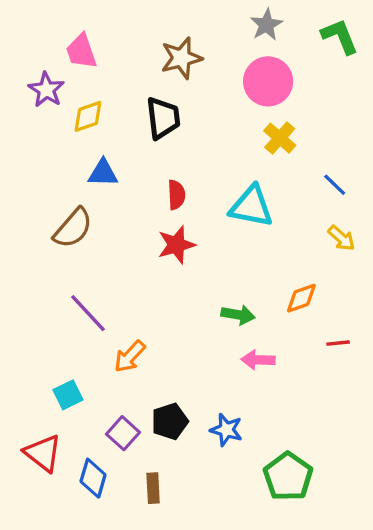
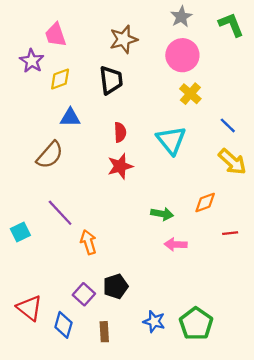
cyan triangle: (251, 206) -> (171, 140), turned 40
yellow arrow: (341, 238) -> (232, 162), size x1.5
orange arrow: (130, 356) -> (88, 242), turned 120
cyan square: (68, 395) -> (20, 232), moved
blue star: (226, 430) -> (154, 321), moved

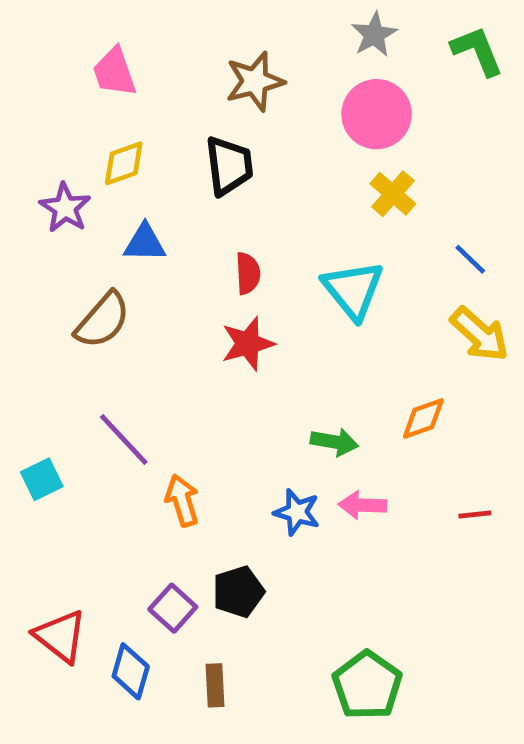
purple star: (32, 61) -> (65, 208), moved
red line: (230, 233) -> (475, 514), moved
blue star: (154, 321) -> (297, 512), moved
green pentagon: (196, 324) -> (367, 685), moved

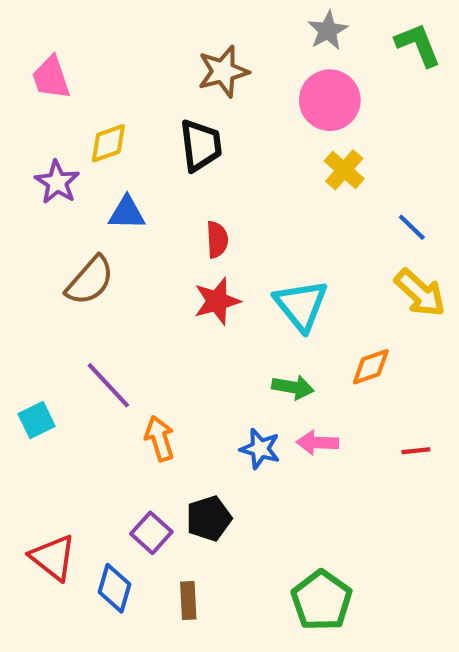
pink trapezoid: (114, 72) -> (51, 78), moved
cyan triangle: (353, 290) -> (301, 305), moved

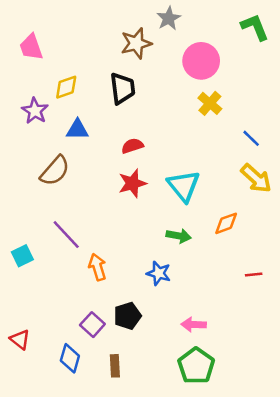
gray star: (328, 30) -> (169, 18), moved
red semicircle: (217, 240) -> (132, 146), turned -105
pink arrow: (317, 443) -> (194, 325), moved
red triangle: (53, 557) -> (20, 340), moved, size x0.7

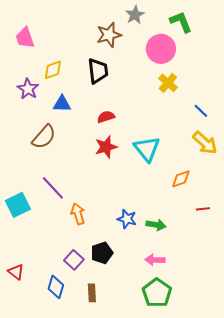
green L-shape: (255, 27) -> (181, 22), moved
green arrow: (179, 236) -> (156, 225), moved
cyan square: (22, 256) -> (18, 205), size x1.4
red line: (254, 275) -> (203, 209), moved

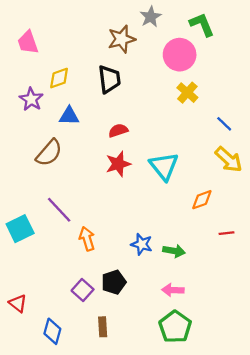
blue diamond: (56, 287) -> (52, 331), moved

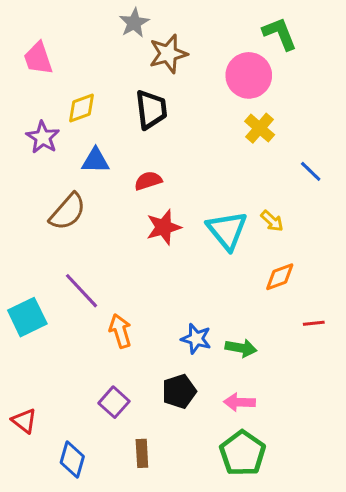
gray star: (151, 17) -> (134, 23), moved
red semicircle: (118, 130) -> (148, 181), moved
yellow arrow: (229, 159) -> (272, 221), moved, size x0.6
black pentagon: (114, 282) -> (179, 391), moved

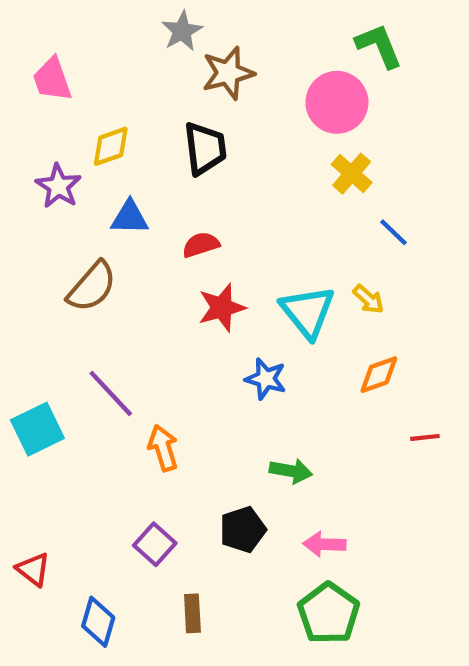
blue line: (311, 171) -> (394, 232), moved
blue star: (196, 339) -> (266, 379), moved
green arrow: (241, 348) -> (291, 471), moved

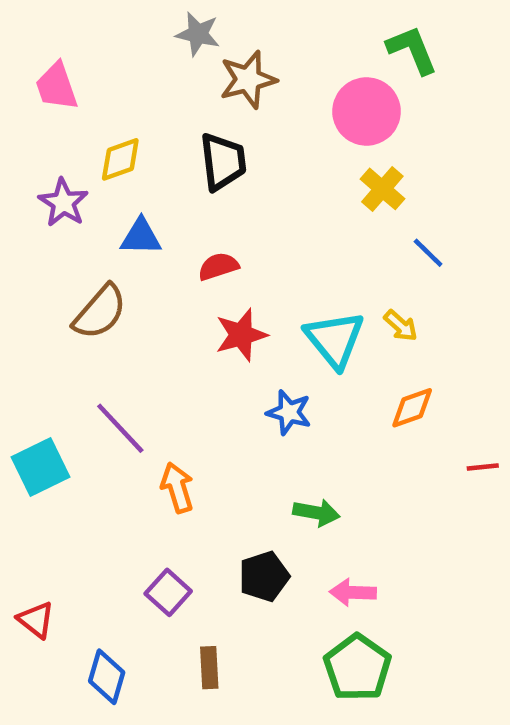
gray star: (182, 31) -> (198, 34), turned -30
red line: (425, 437) -> (483, 467), moved

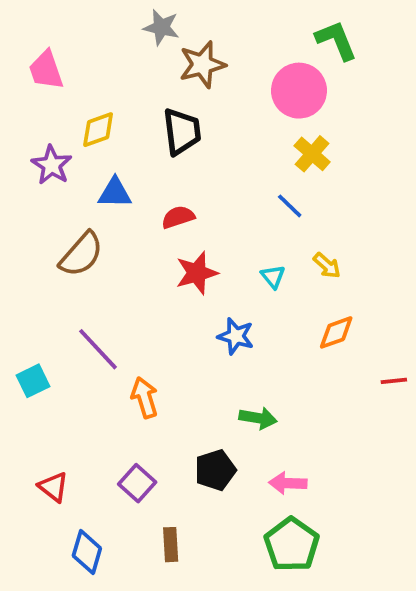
blue line: (428, 253) -> (290, 206), moved
cyan triangle: (335, 339) -> (273, 277), size x0.5
cyan square: (41, 467) -> (33, 381), size x0.7
red triangle: (36, 620) -> (53, 487), moved

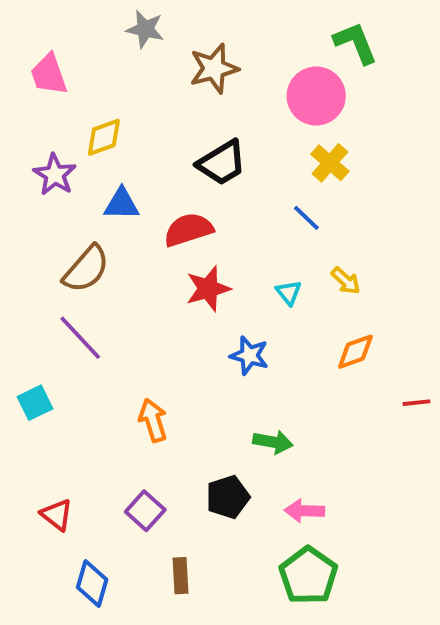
gray star: (161, 27) -> (145, 29), moved
black trapezoid: (182, 132) -> (222, 163), moved, turned 66
red semicircle: (178, 217) -> (188, 230), size x1.4
purple line: (98, 349) -> (80, 338), moved

